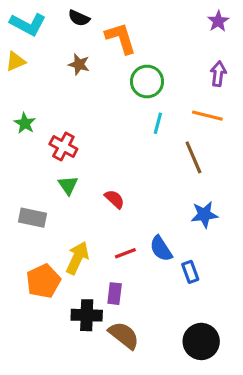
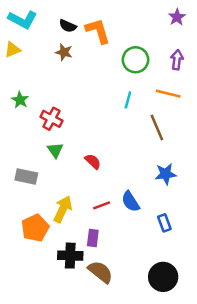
black semicircle: (79, 18) -> (68, 26), moved
green circle: (147, 81) -> (136, 60), moved
blue rectangle: (190, 272) -> (164, 223), moved

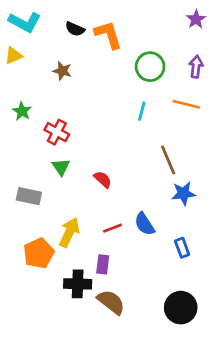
brown star: (64, 52) -> (62, 71), moved
brown line: (157, 128) -> (168, 160), moved

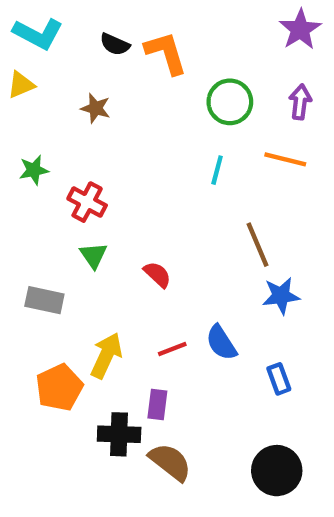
purple star: (196, 19) -> (300, 29), size x1.4
green star: (22, 111) -> (34, 170), turned 30

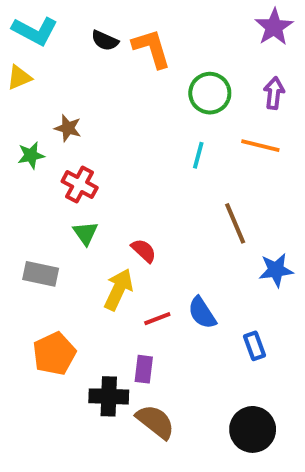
brown star: (96, 108) -> (68, 128), moved
blue star: (281, 296) -> (276, 270), moved
yellow arrow: (106, 355) -> (118, 289), moved

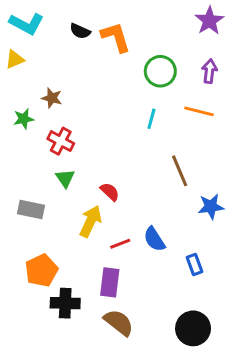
purple rectangle: (144, 369) -> (110, 282), size x1.4
black cross: (109, 396) -> (65, 303), moved

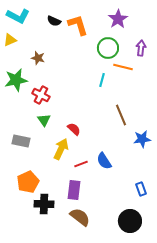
purple star: (209, 21) -> (118, 19), moved
brown star: (52, 98) -> (38, 58), moved
orange line: (199, 111) -> (123, 67), moved
green star: (24, 119) -> (16, 80), size x1.6
blue rectangle: (195, 264) -> (141, 189), moved

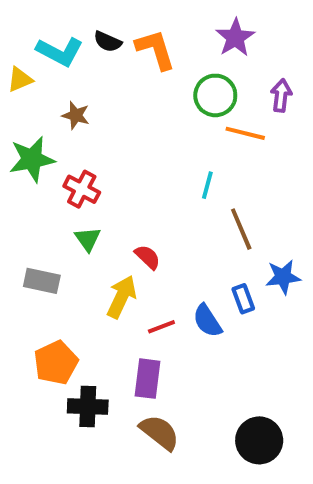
cyan L-shape: (18, 16) -> (60, 52), moved
cyan line: (102, 80) -> (207, 185), moved
blue rectangle: (141, 189) -> (243, 299), moved

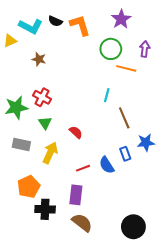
green star: (32, 159) -> (16, 108), moved
yellow arrow: (122, 297) -> (50, 153), moved

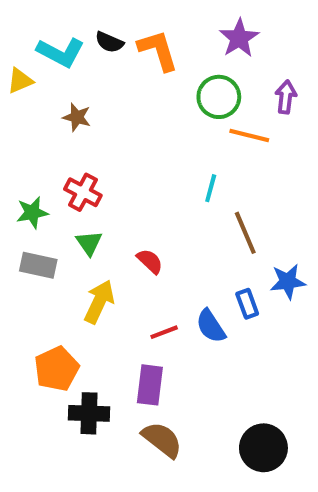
green star: (16, 108) -> (32, 213), size x0.7
gray rectangle: (21, 145) -> (38, 265), moved

